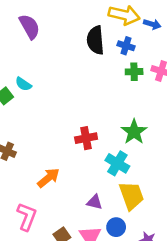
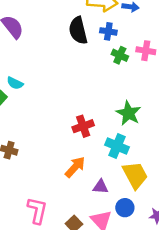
green cross: (134, 72) -> (120, 55), turned 35
orange arrow: (48, 178) -> (75, 167), moved

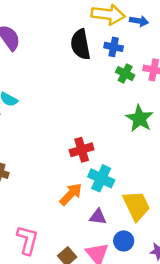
green star: (128, 113) -> (140, 118), moved
cyan cross: (117, 146) -> (101, 178), moved

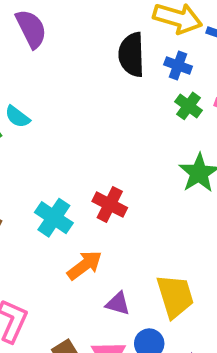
red cross: (82, 150) -> (110, 205), turned 35
cyan cross: (101, 178) -> (54, 218), moved

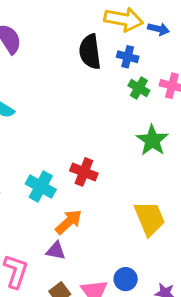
yellow trapezoid: (175, 296) -> (150, 218), moved
purple triangle: (118, 304) -> (56, 251), moved

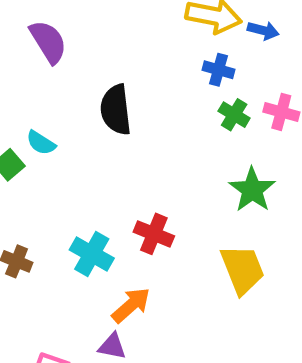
black semicircle: (90, 52) -> (116, 110), moved
yellow trapezoid: (150, 218) -> (242, 269), moved

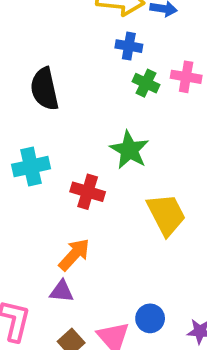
green star: (252, 190) -> (129, 150), moved
cyan cross: (92, 254) -> (31, 167), moved, turned -36

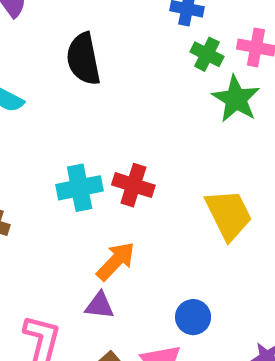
green star: (129, 150) -> (236, 99), moved
cyan cross: (31, 167) -> (80, 188), moved
blue circle: (150, 318) -> (193, 317), moved

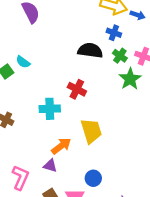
black semicircle: (83, 59) -> (90, 50), moved, turned 100
red cross: (133, 185) -> (77, 89), moved
yellow trapezoid: (229, 215) -> (91, 131), moved

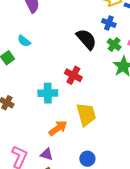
black semicircle: (90, 50) -> (86, 39), turned 40
cyan semicircle: (23, 62) -> (24, 41), moved
purple triangle: (50, 166) -> (47, 154), moved

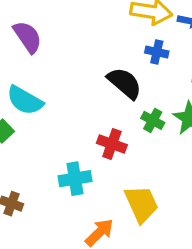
cyan semicircle: (24, 41) -> (25, 100), size x1.6
green cross: (114, 45) -> (153, 120), moved

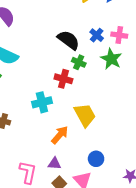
blue cross: (157, 52) -> (97, 35), moved, turned 32
green cross: (153, 120) -> (79, 62), moved

